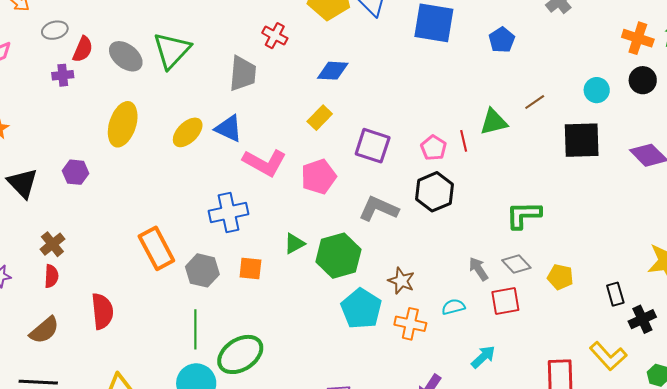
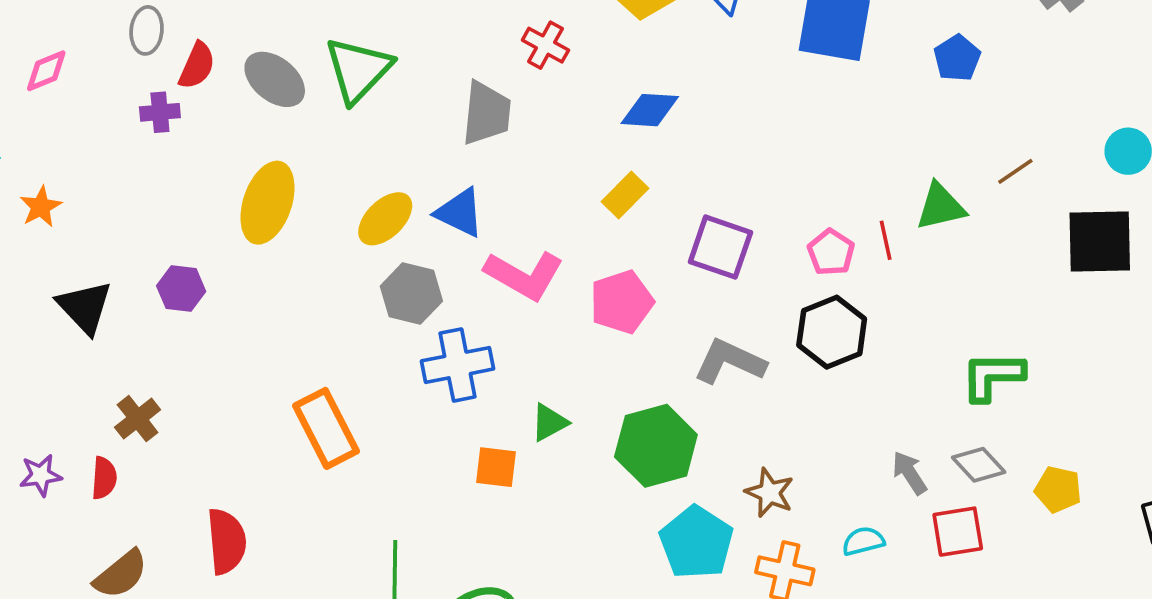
gray ellipse: (55, 30) -> (147, 30), turned -70
green triangle: (294, 244) -> (549, 422), moved
gray hexagon: (202, 270) -> (411, 294), moved
red semicircle: (51, 276) -> (104, 478), moved

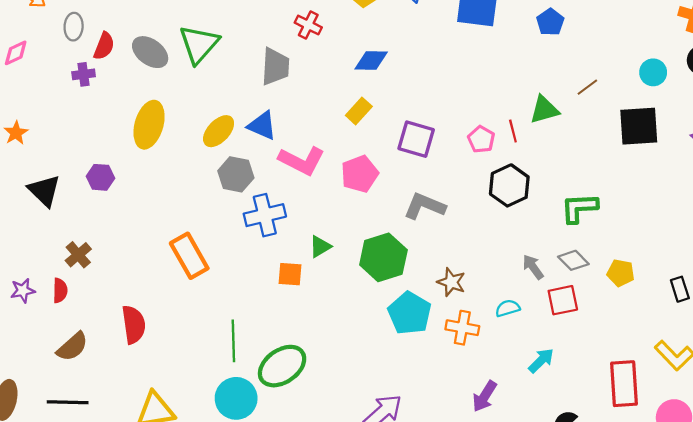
black hexagon: (832, 332) -> (509, 185), moved

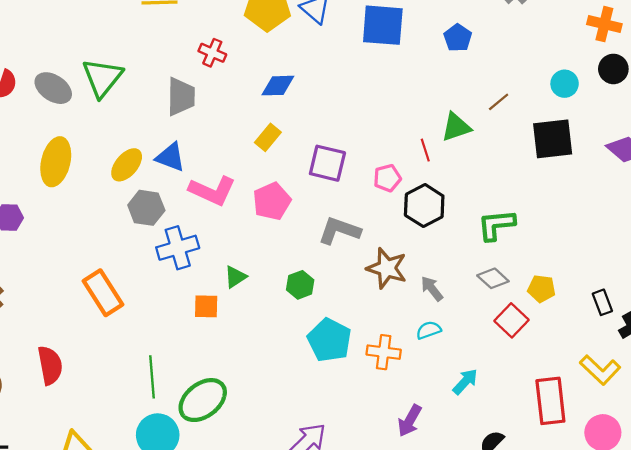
pink pentagon: (481, 139) -> (387, 178), moved, turned 30
green hexagon: (383, 257) -> (300, 285), size x0.6
gray arrow: (533, 267) -> (432, 289), moved
brown star: (451, 282) -> (387, 268), moved, size x1.4
red square: (563, 300) -> (511, 320), moved, turned -32

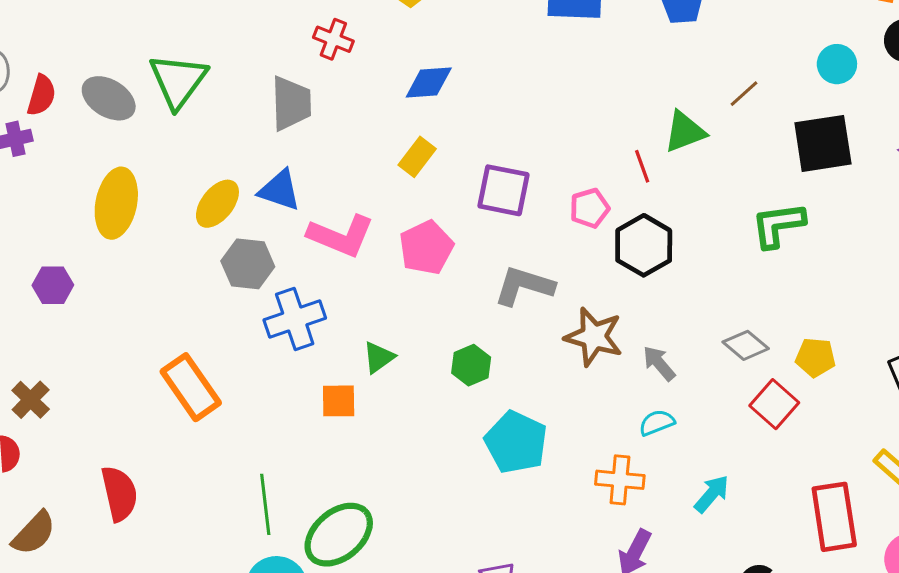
green L-shape: (496, 225) -> (778, 225), moved
orange cross: (384, 352) -> (620, 480), moved

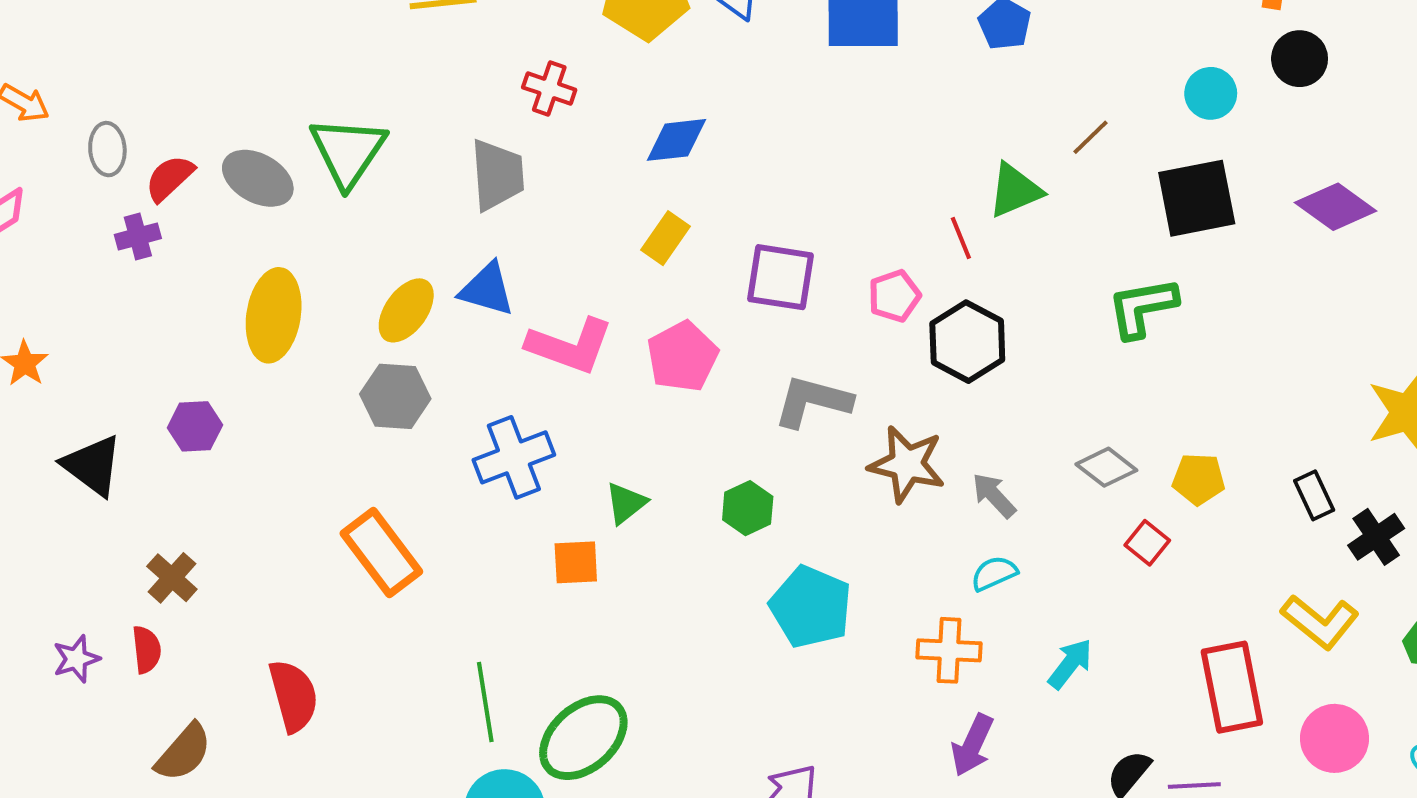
red semicircle: (41, 95) -> (170, 178), turned -147
gray hexagon: (248, 264) -> (395, 396), moved
red square: (774, 404) -> (1147, 543), size x0.7

